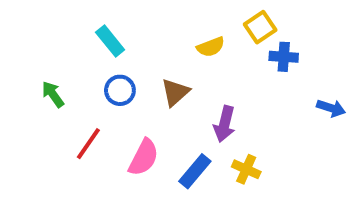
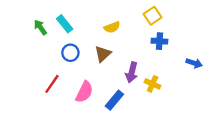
yellow semicircle: (211, 47) -> (112, 27), moved
blue cross: (284, 57) -> (159, 41), moved
green arrow: (53, 94) -> (40, 27), moved
yellow cross: (246, 169) -> (153, 84), moved

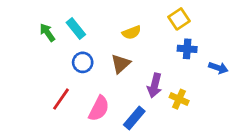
blue arrow: (194, 63) -> (218, 68), moved

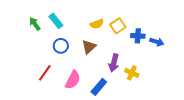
yellow square: (179, 19) -> (118, 26), moved
blue arrow: (218, 68) -> (157, 42), moved

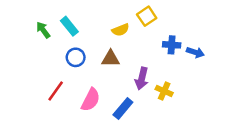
yellow square: (118, 26) -> (147, 16), moved
brown triangle: (89, 47) -> (111, 59), turned 42

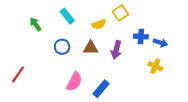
cyan rectangle: (69, 26) -> (67, 16), moved
purple arrow: (142, 79) -> (116, 50), moved
red line: (56, 91) -> (18, 74), moved
yellow cross: (164, 91) -> (155, 66), moved

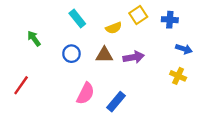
green arrow: (35, 24) -> (34, 38), moved
blue cross: (141, 37) -> (170, 20), moved
purple arrow: (116, 50) -> (134, 57), turned -114

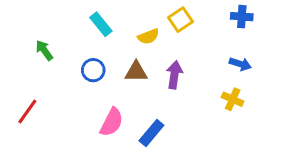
blue cross: (170, 20) -> (242, 17), moved
purple arrow: (134, 57) -> (174, 75), turned -72

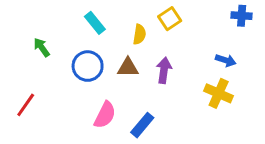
blue cross: (242, 17) -> (242, 16), moved
yellow semicircle: (148, 36) -> (139, 34), turned -60
blue circle: (93, 70) -> (88, 66), size x1.4
yellow cross: (233, 99) -> (219, 93), size x1.4

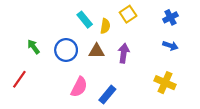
blue cross: (242, 16) -> (170, 17), moved, turned -32
cyan rectangle: (95, 23) -> (85, 20), moved
green arrow: (42, 47) -> (33, 47), moved
yellow cross: (219, 93) -> (165, 83), moved

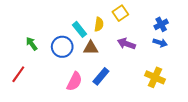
blue cross: (170, 17) -> (161, 24), moved
cyan rectangle: (85, 20) -> (80, 29), moved
purple arrow: (124, 53) -> (126, 44), moved, turned -78
blue rectangle: (107, 95) -> (101, 76), moved

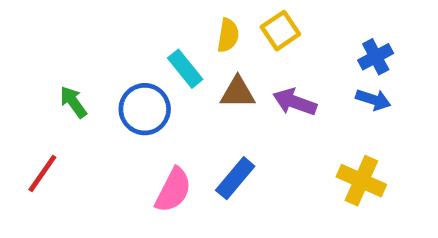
yellow semicircle: (99, 24) -> (228, 35), moved
brown triangle: (91, 48) -> (238, 92), moved

